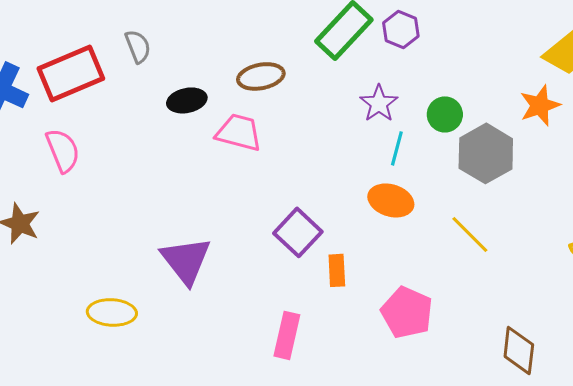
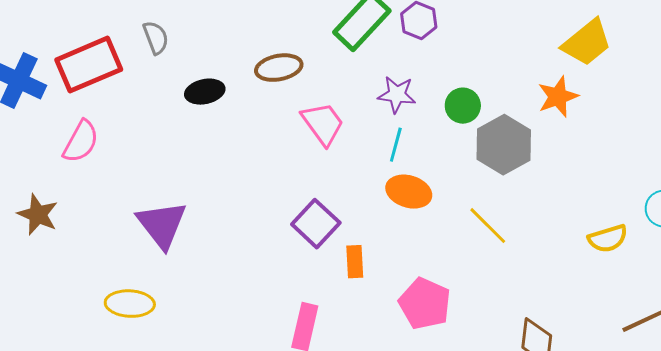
purple star: (379, 103) -> (397, 95), turned -30
pink trapezoid: (239, 132) -> (323, 124), moved, turned 39
cyan line: (397, 148) -> (396, 145), moved
pink semicircle: (63, 150) -> (81, 142), turned 51
purple triangle: (186, 260) -> (162, 225), moved

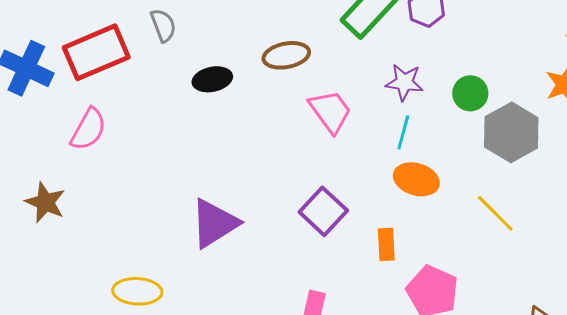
purple triangle: (162, 225) -> (214, 223), moved, turned 36
orange rectangle: (355, 262) -> (386, 244), moved

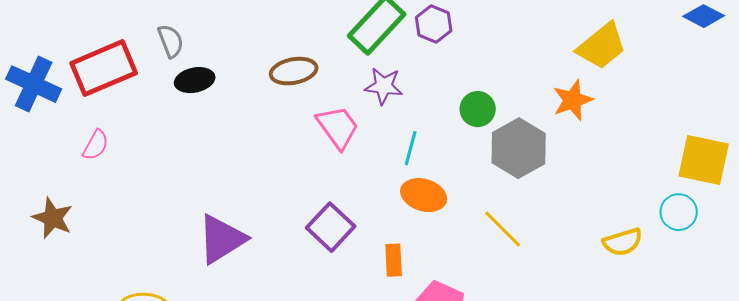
black ellipse: (212, 79) -> (195, 80), moved
purple star: (404, 82) -> (384, 86), moved
pink semicircle: (88, 129) -> (96, 145), size x0.7

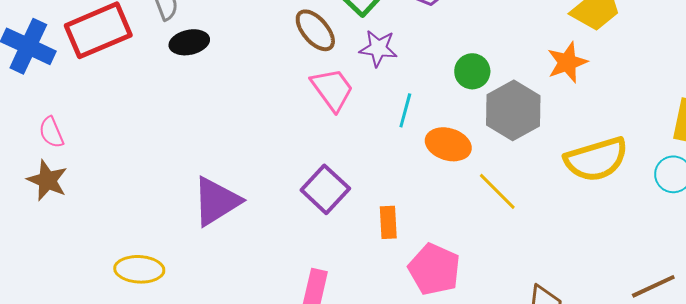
brown ellipse: (294, 71) -> (315, 30), moved, turned 60
pink semicircle: (96, 145) -> (51, 132), moved, turned 128
orange ellipse: (424, 195) -> (448, 144), moved
yellow semicircle: (623, 242) -> (596, 159), moved, size x1.6

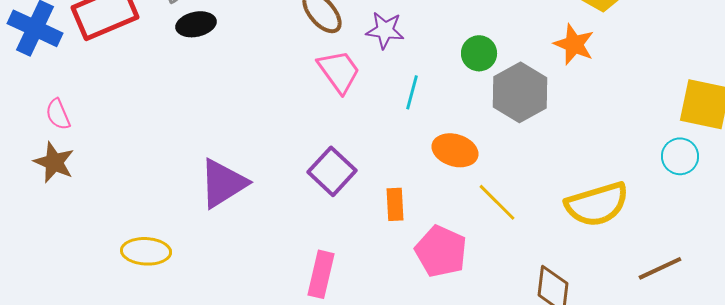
orange star: (567, 62) -> (574, 44), turned -30
orange ellipse: (448, 144) -> (455, 150), moved
yellow semicircle: (596, 159) -> (597, 204), moved
yellow line: (497, 191) -> (497, 202), moved

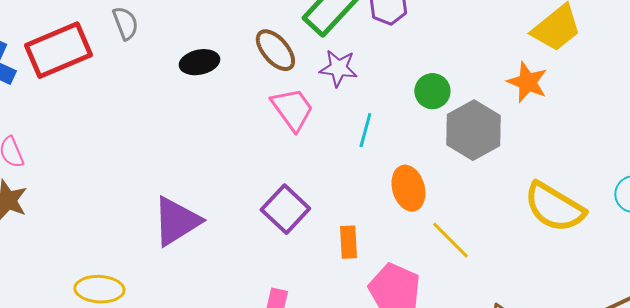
black ellipse: (196, 24) -> (199, 62), moved
orange ellipse: (455, 150) -> (408, 188), turned 57
yellow semicircle: (597, 204) -> (554, 207), moved, turned 48

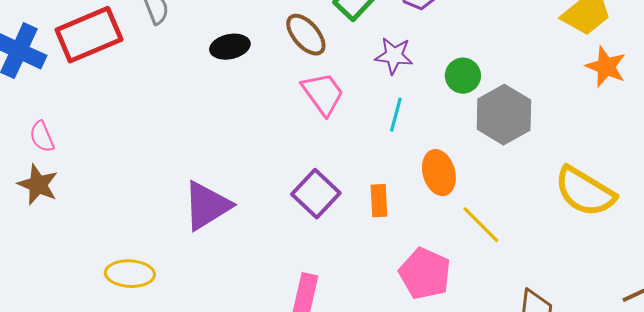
purple star: (338, 68) -> (394, 56), moved
orange star: (527, 82) -> (606, 67), moved
orange rectangle: (348, 242) -> (379, 201), moved

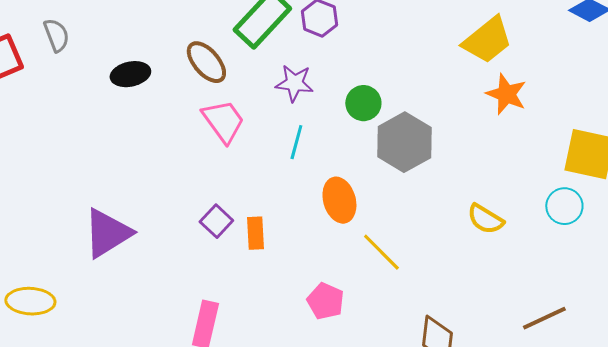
yellow semicircle: (585, 192) -> (485, 219), size x0.6
purple square: (316, 194) -> (216, 221), size x0.7
orange rectangle: (379, 201) -> (255, 233), moved
pink pentagon: (425, 274) -> (325, 301), size x0.7

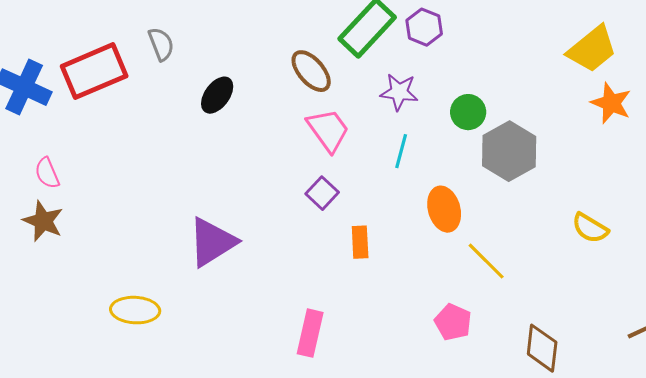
black ellipse: (130, 74) -> (217, 95), moved, turned -42
purple square: (216, 221) -> (322, 193), moved
pink pentagon: (325, 301) -> (453, 322), moved

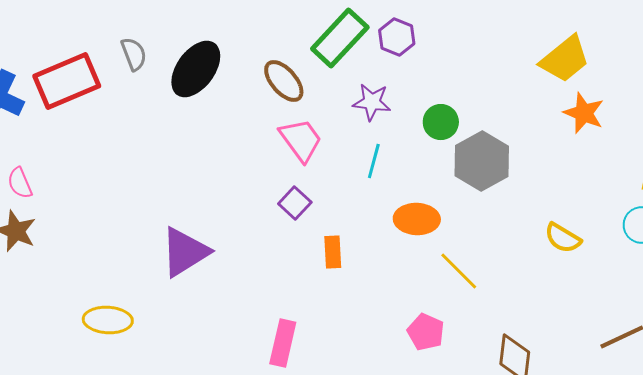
black ellipse: (217, 95) -> (196, 69), moved, size x1.5
orange ellipse: (444, 209) -> (417, 219), turned -72

